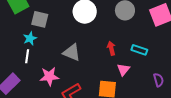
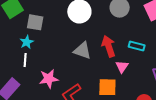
red arrow: (111, 48) -> (109, 46), size x1.5
gray triangle: (72, 52) -> (82, 51), moved

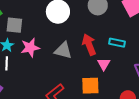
pink star: (49, 79) -> (30, 48), moved

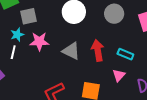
gray square: (14, 25) -> (28, 16), turned -30
pink triangle: (104, 64) -> (119, 75), moved

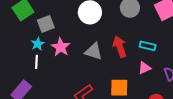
pink star: (39, 41) -> (61, 47), turned -30
pink triangle: (119, 75) -> (144, 68), turned 32

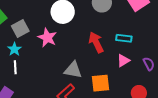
pink star: (61, 47) -> (47, 38), moved
gray triangle: (94, 51) -> (73, 70), moved

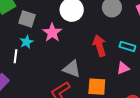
gray square: (20, 28) -> (27, 19), turned 36
cyan star: (14, 49) -> (26, 42), moved

